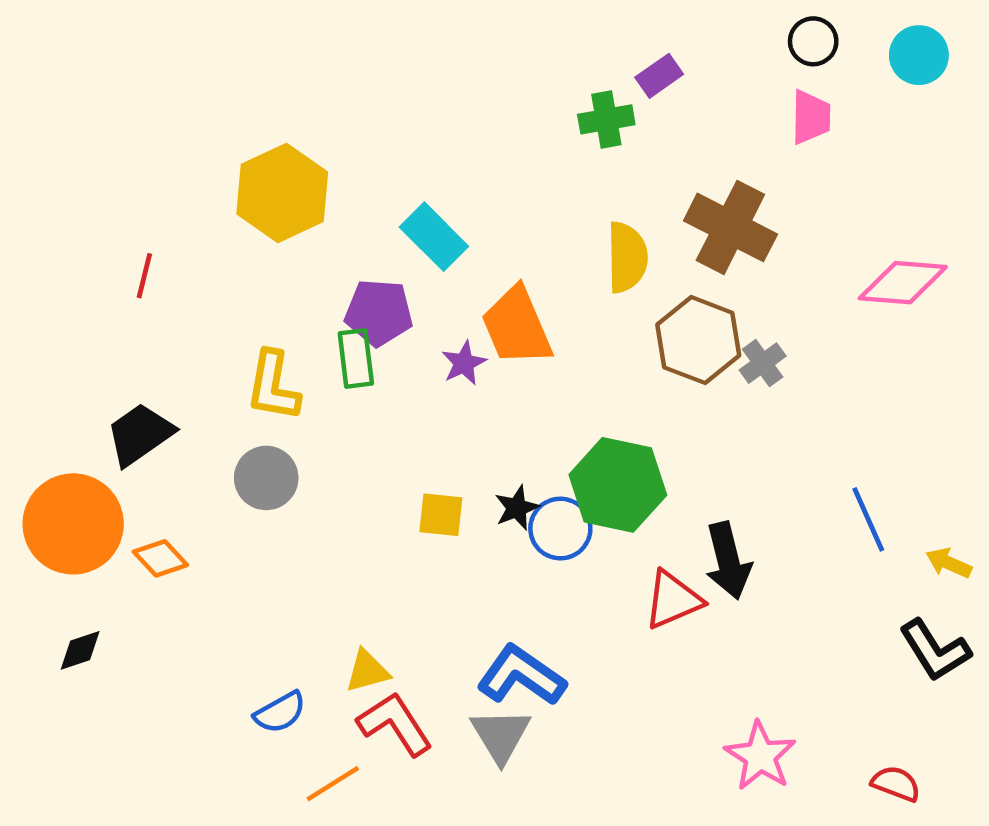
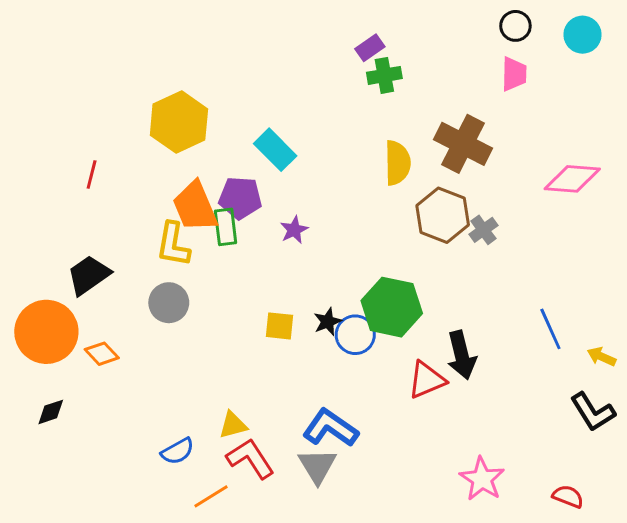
purple rectangle: (659, 76) -> (370, 48), moved
orange trapezoid: (517, 326) -> (195, 207), moved

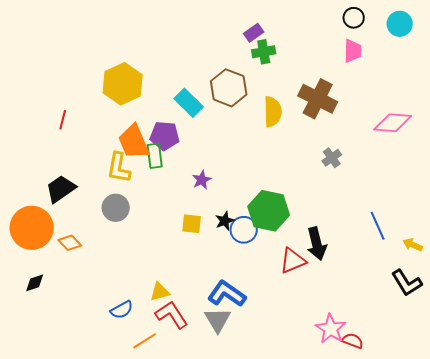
brown hexagon: (443, 215) -> (229, 88), moved
purple star: (294, 230) -> (202, 180), moved
red semicircle: (568, 496) -> (353, 341), moved

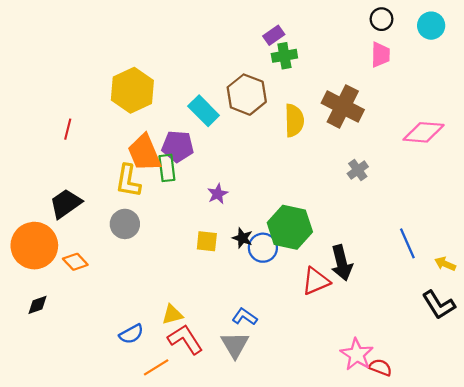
black star: (225, 221) -> (242, 238), turned -30
blue L-shape: (227, 294) -> (245, 317), size x0.6

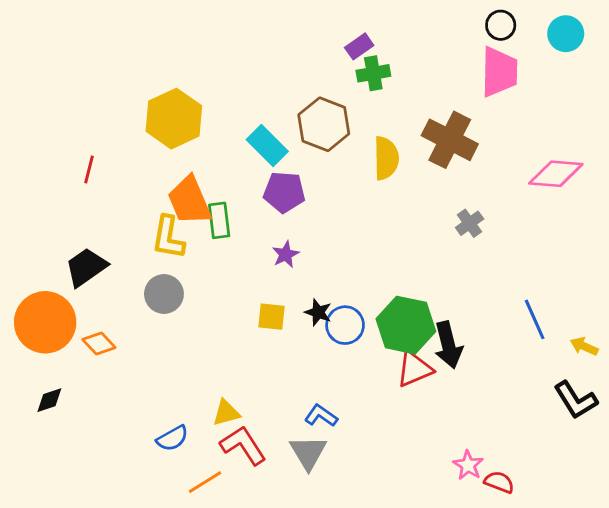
pink trapezoid: (380, 55) -> (499, 72), size x1.5
purple pentagon: (178, 146) -> (284, 192), moved
green hexagon: (290, 227) -> (406, 325), moved
pink star: (357, 354) -> (468, 465), size x0.7

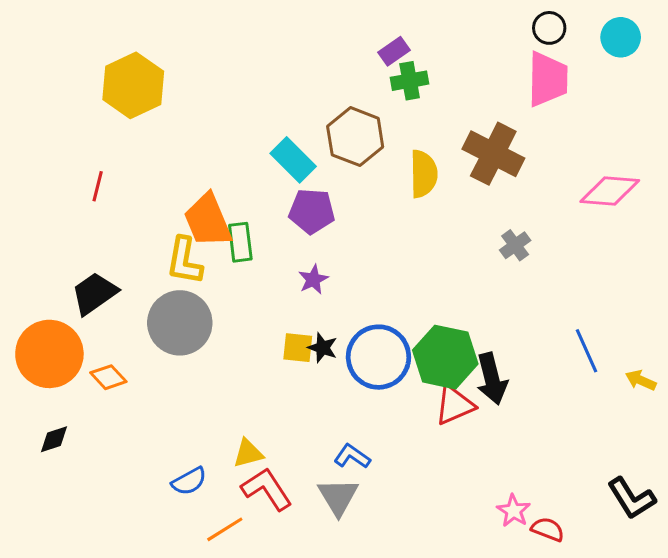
yellow hexagon: (174, 119) -> (133, 85), moved
gray circle: (164, 294) -> (180, 323), size x1.5
black star: (318, 312) -> (323, 348), moved
blue circle: (345, 325) -> (378, 357), size x1.5
black L-shape: (576, 400) -> (632, 498), moved

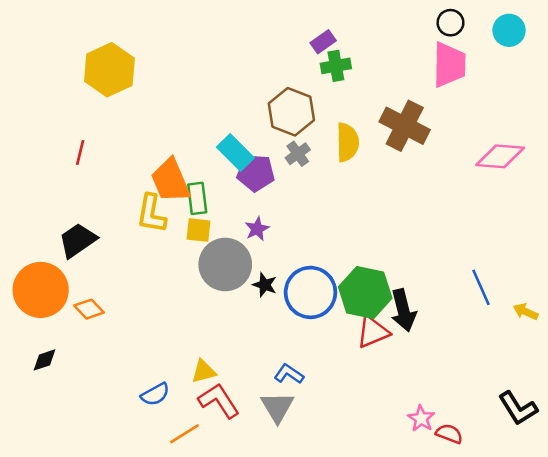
cyan rectangle: (293, 160) -> (235, 152), moved
gray cross: (515, 245) -> (298, 154), moved
gray circle: (180, 323) -> (225, 264), moved
yellow square: (298, 348) -> (198, 230), moved

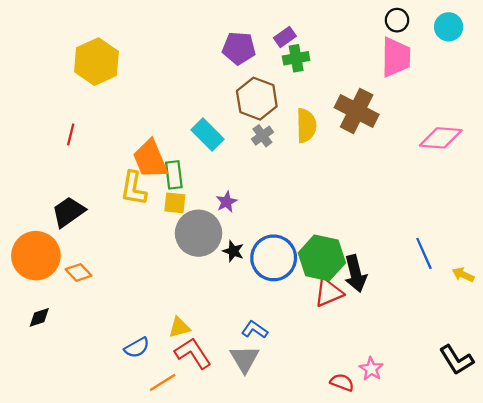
purple pentagon: (256, 173) -> (239, 48), moved
red semicircle: (449, 434) -> (342, 382), moved

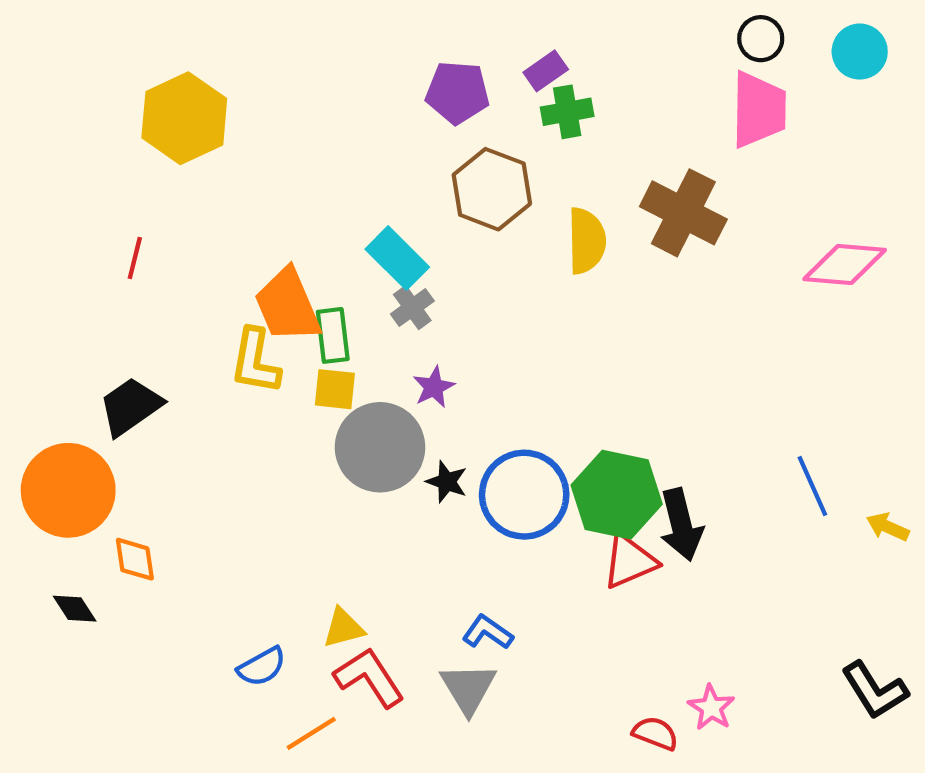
gray cross: (262, 136) -> (412, 308), moved
orange diamond: (79, 272) -> (135, 559), moved, turned 35
black diamond: (39, 317) -> (75, 609), turned 75

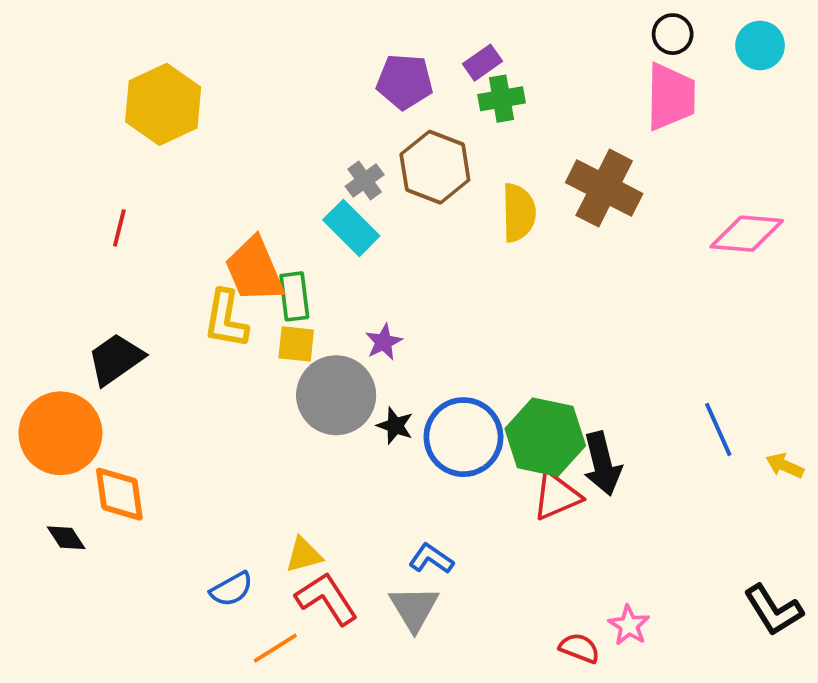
gray cross: (412, 308) -> (365, 180), moved
orange diamond: (135, 559) -> (119, 494), size x1.4

